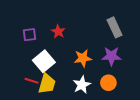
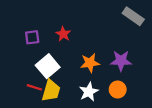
gray rectangle: (115, 27) -> (133, 16), moved, turned -30

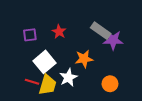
gray rectangle: (133, 16) -> (101, 31), moved
purple star: (121, 61) -> (113, 40), moved
white star: (89, 92) -> (68, 78), moved

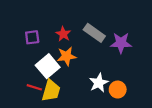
gray rectangle: (101, 31) -> (94, 33), moved
orange star: (84, 59) -> (67, 56), moved
white star: (68, 78) -> (99, 83), moved

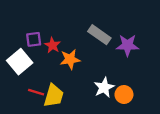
red star: (63, 34) -> (52, 45), moved
white square: (48, 66) -> (20, 62), moved

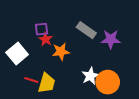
purple square: (34, 39) -> (42, 29), moved
orange circle: (124, 94) -> (108, 82), size x1.5

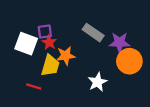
white square: (17, 54) -> (26, 44), moved, turned -30
orange circle: (108, 82) -> (129, 61), moved
yellow trapezoid: (47, 83) -> (50, 66), moved

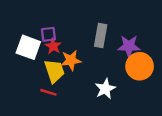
gray rectangle: (93, 33) -> (101, 35), turned 65
yellow trapezoid: (50, 66) -> (54, 71), turned -35
red line: (34, 86) -> (48, 92), moved

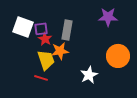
gray rectangle: (101, 35) -> (67, 30), moved
purple star: (129, 46) -> (108, 17), moved
white square: (28, 47) -> (23, 27), moved

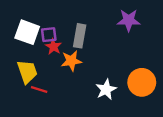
orange circle: (118, 56) -> (142, 82), moved
yellow trapezoid: (46, 60) -> (27, 72), moved
red line: (41, 78) -> (39, 90), moved

